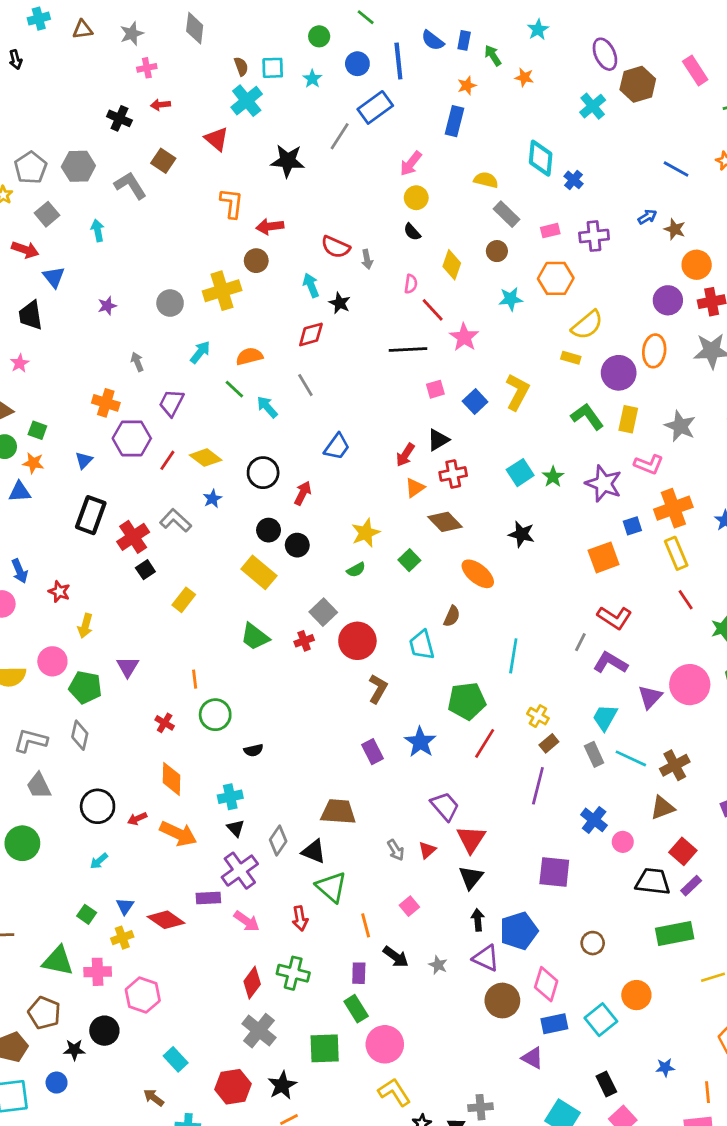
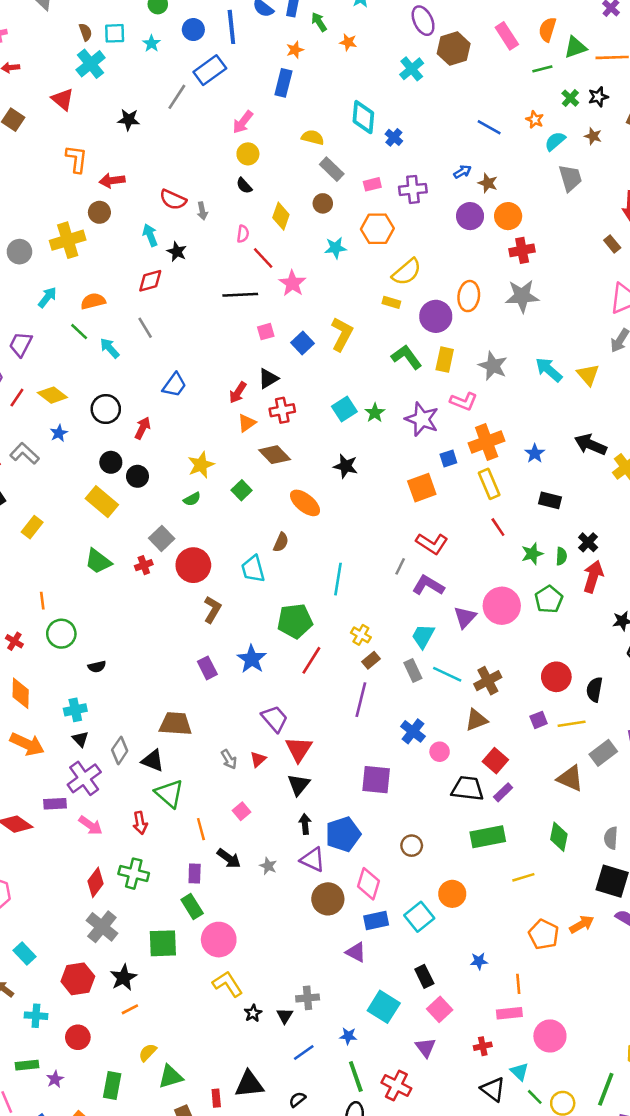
black star: (288, 161) -> (129, 120), size x0.7
purple circle: (668, 300) -> (470, 216), moved

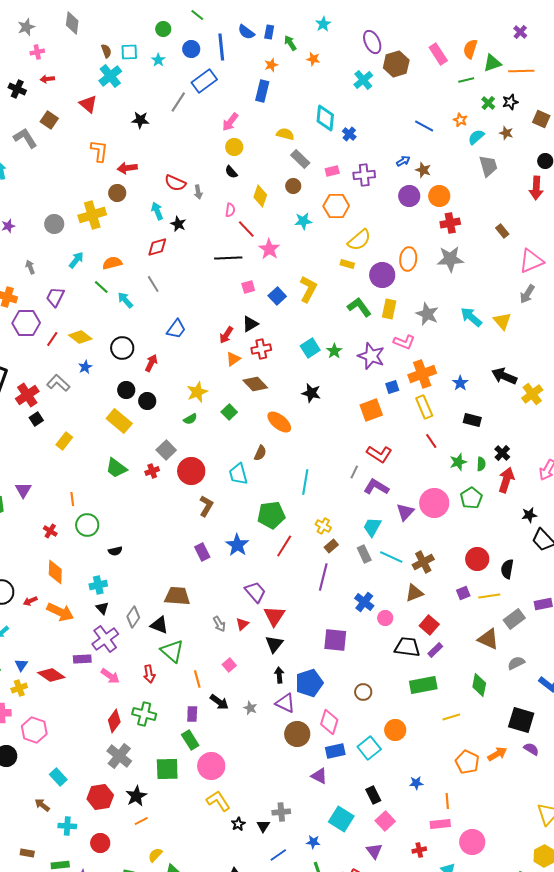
brown rectangle: (612, 244) -> (502, 231), moved
gray semicircle: (611, 838) -> (516, 663), moved, turned 60

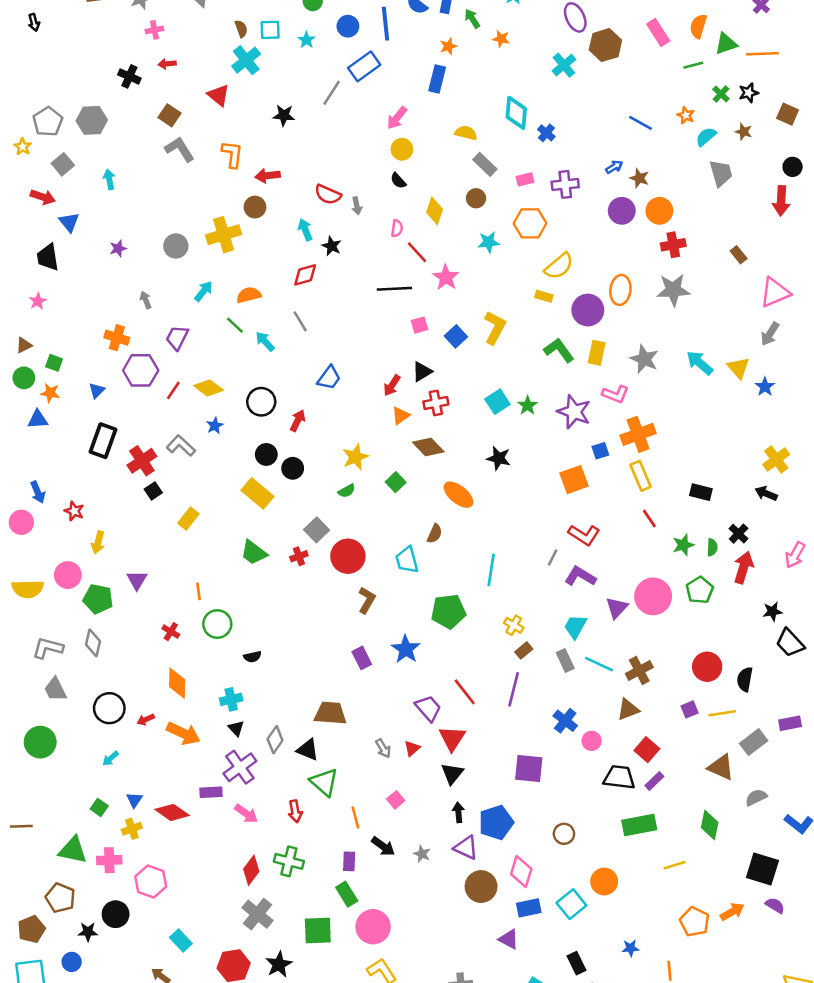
gray L-shape: (25, 138) -> (180, 149), moved
black arrow: (504, 376) -> (766, 493), moved, size x0.7
blue star: (460, 383) -> (765, 387), moved
red line: (284, 546) -> (465, 692), moved, turned -70

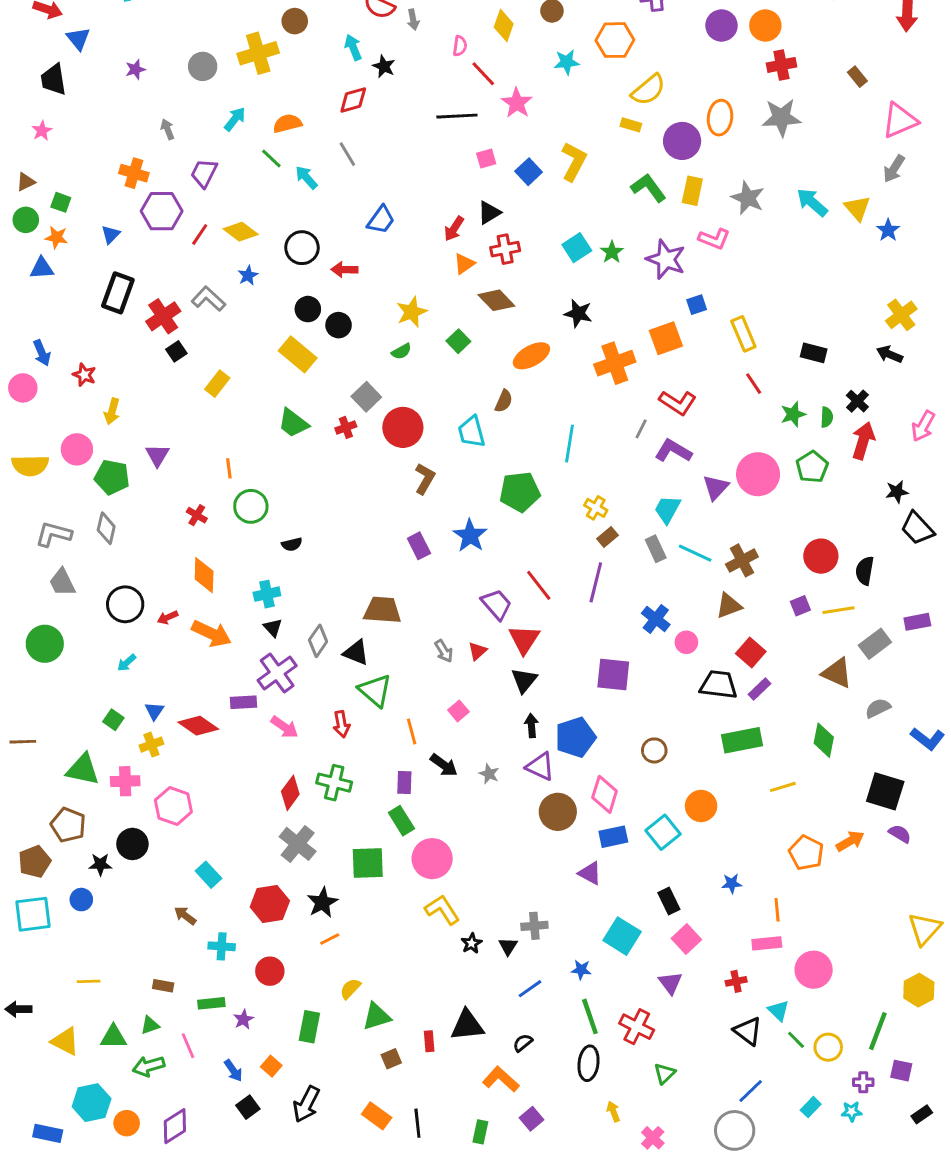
red arrow: (298, 421) -> (344, 270), turned -115
orange cross: (638, 434) -> (615, 363), moved
orange ellipse: (458, 495) -> (531, 356), turned -68

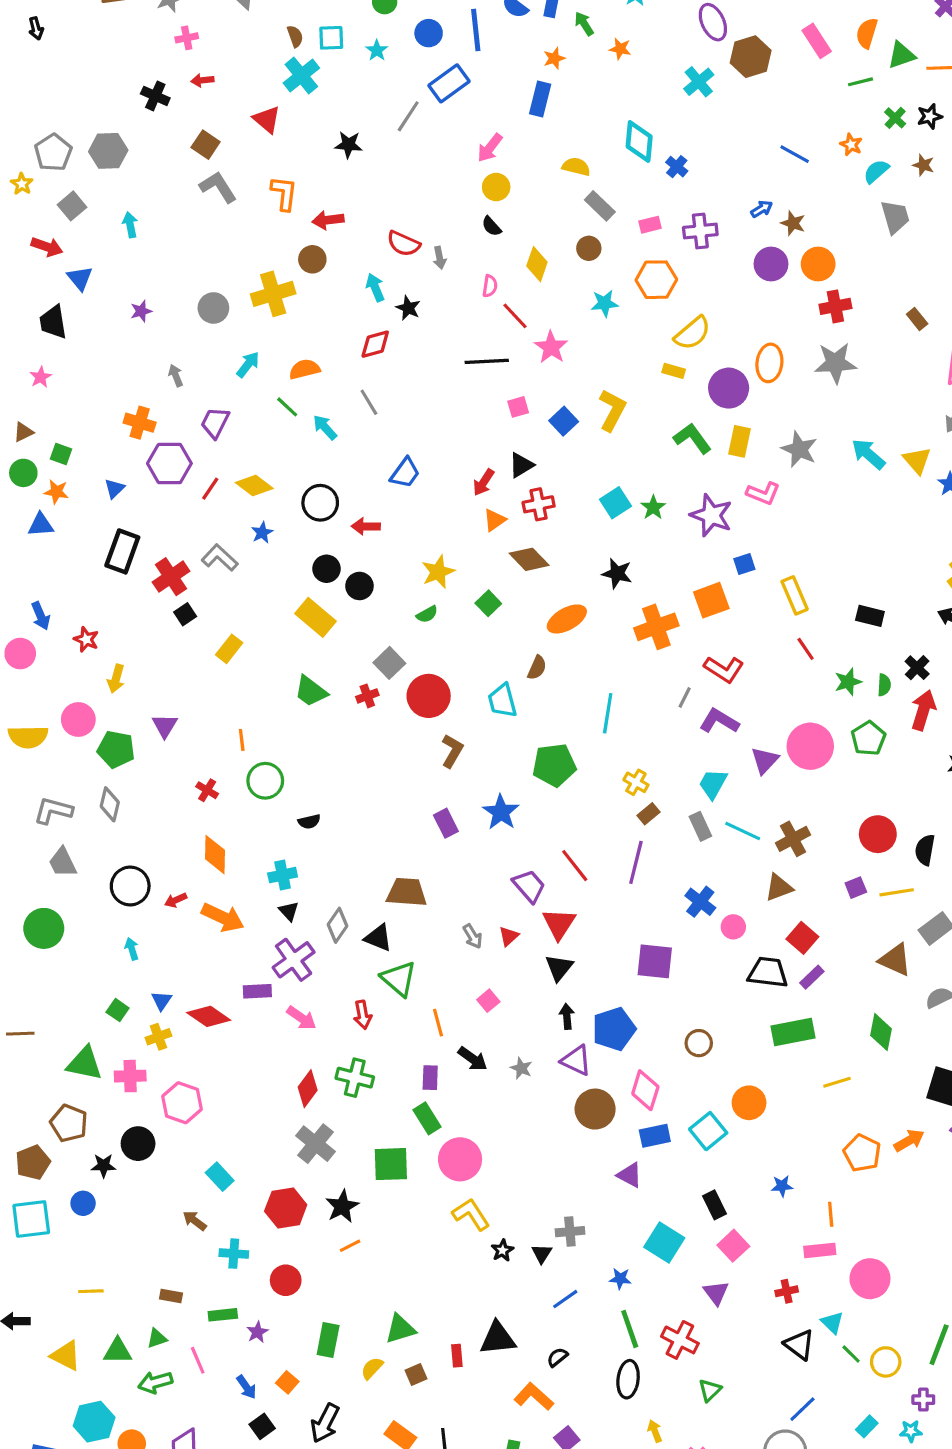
cyan arrow: (127, 663) -> (132, 949), turned 114
yellow semicircle: (350, 989) -> (372, 1368), moved

